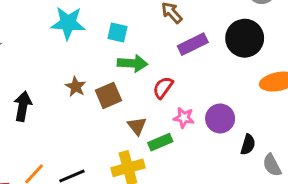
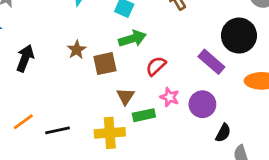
purple rectangle: (193, 44) -> (211, 62), moved, turned 56
green arrow: (132, 63) -> (132, 39), turned -32

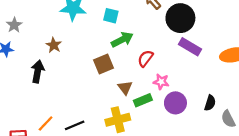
black circle: (239, 36) -> (180, 18), moved
brown star: (77, 50) -> (54, 45), moved
purple circle: (202, 104) -> (175, 103), moved

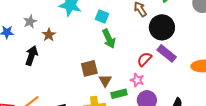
gray star: (14, 25) -> (30, 22), moved
green arrow: (122, 40) -> (109, 39), turned 84
red semicircle: (145, 58) -> (144, 59), moved
brown square: (103, 64) -> (89, 68), moved

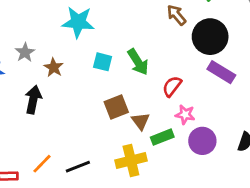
cyan square: (102, 17) -> (103, 62), moved
red semicircle: (144, 59) -> (172, 86), moved

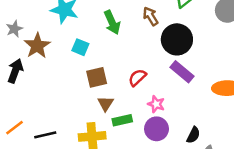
green arrow: (138, 62) -> (112, 22), moved
brown star: (54, 67) -> (37, 46), size x1.5
brown square: (116, 107) -> (97, 77), moved
pink star: (185, 115) -> (156, 104), moved

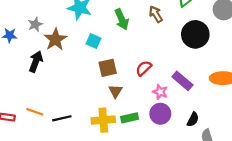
black circle: (177, 39) -> (195, 34), moved
purple rectangle: (182, 72) -> (182, 81), moved
green rectangle: (122, 120) -> (130, 118), moved
orange line: (15, 128) -> (35, 112), turned 56

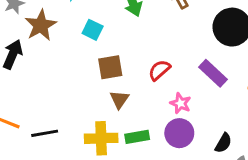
purple rectangle: (182, 81) -> (213, 73), moved

